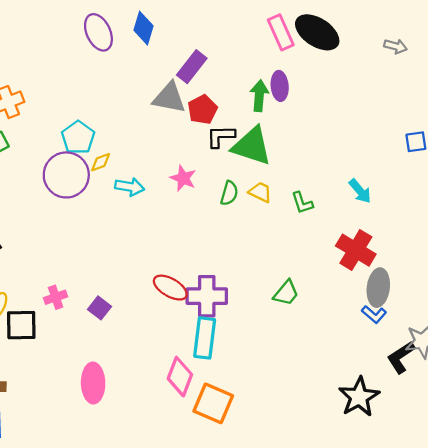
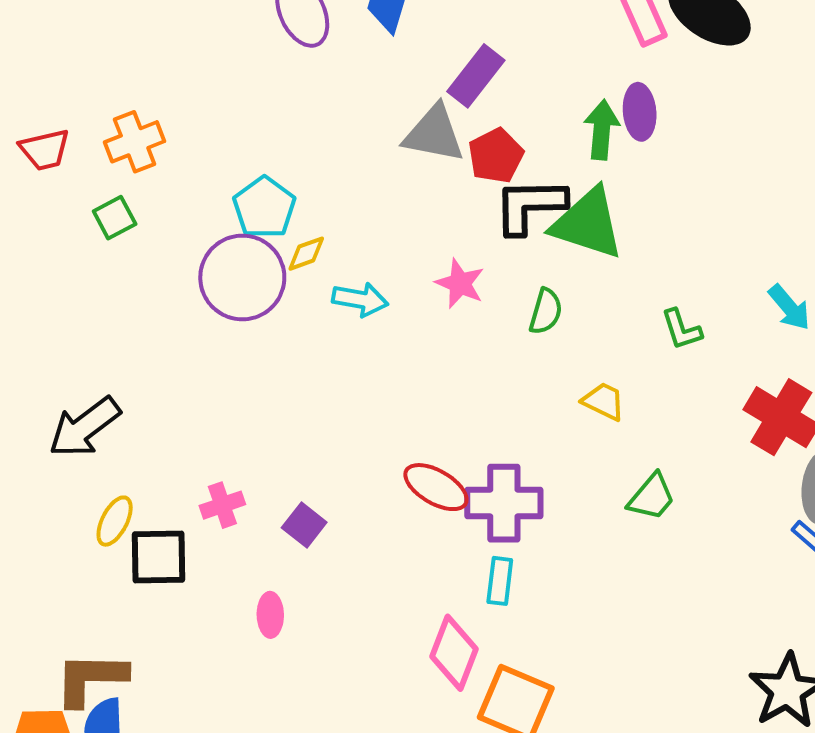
black L-shape: (221, 136) -> (530, 206), size x1.4
yellow trapezoid: (260, 192) -> (604, 401), moved
cyan rectangle: (205, 338) -> (500, 581), size x0.6
pink ellipse: (93, 383) -> (270, 615), moved, size x0.6

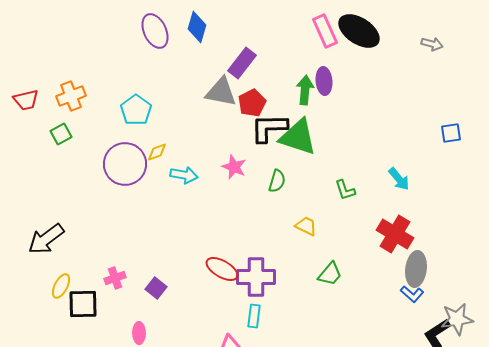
cyan pentagon: (264, 208) -> (136, 110), moved

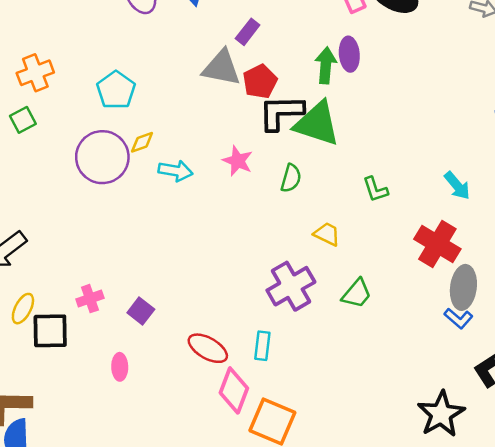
purple rectangle: (242, 63) -> (248, 32), size x0.7
cyan arrow: (399, 179) -> (457, 186), moved
red ellipse: (222, 269) -> (208, 348), moved
purple cross: (256, 277) -> (291, 286), moved, turned -30

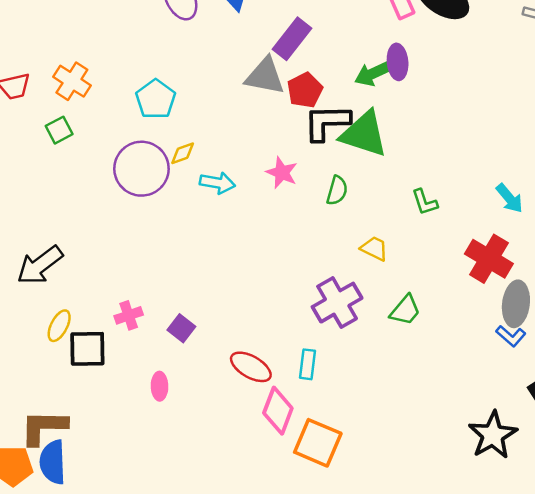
purple rectangle: (248, 32) -> (292, 39), size x1.5
green arrow: (326, 65) -> (373, 73), turned -120
orange cross: (35, 73) -> (72, 81), turned -36

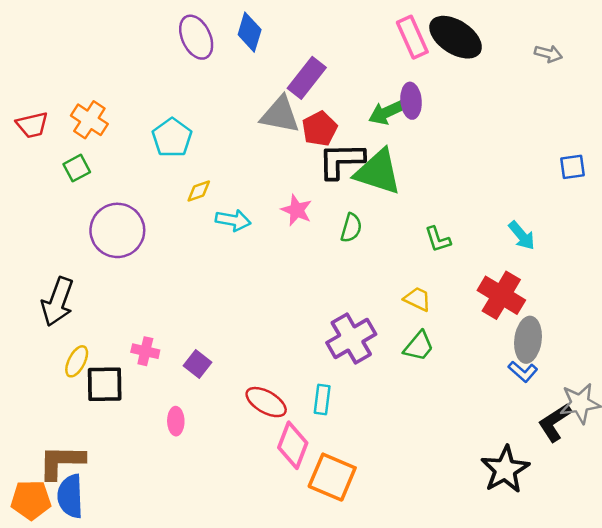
purple circle: (141, 169) -> (117, 230), moved
yellow trapezoid: (374, 248) -> (417, 299), moved
black arrow: (40, 265) -> (58, 302), turned -33
pink cross: (129, 315) -> (145, 351), turned 32

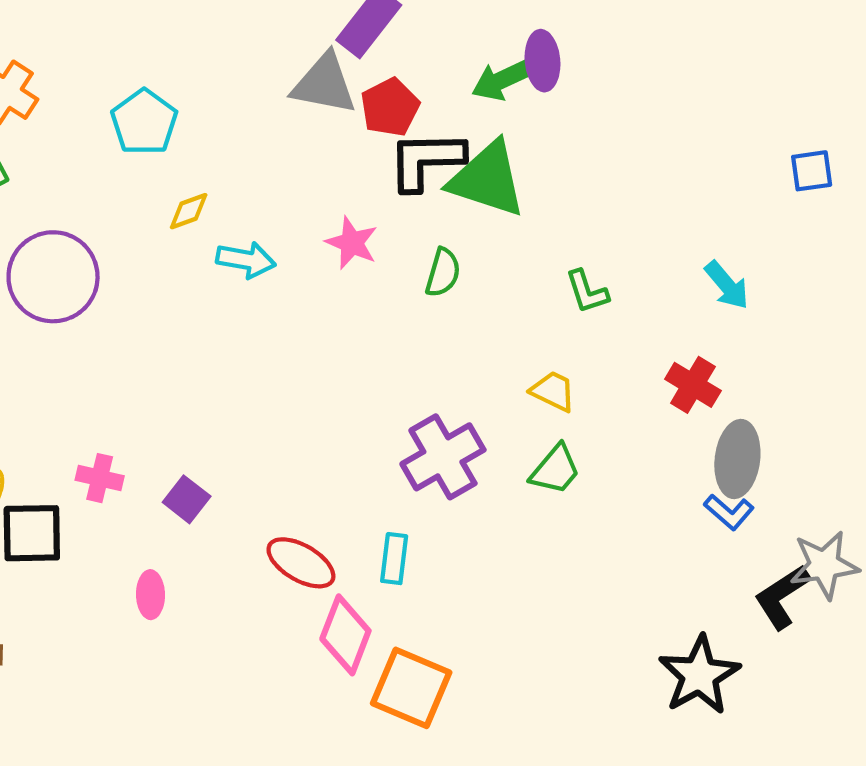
red cross: (501, 295) -> (693, 385), size x0.7

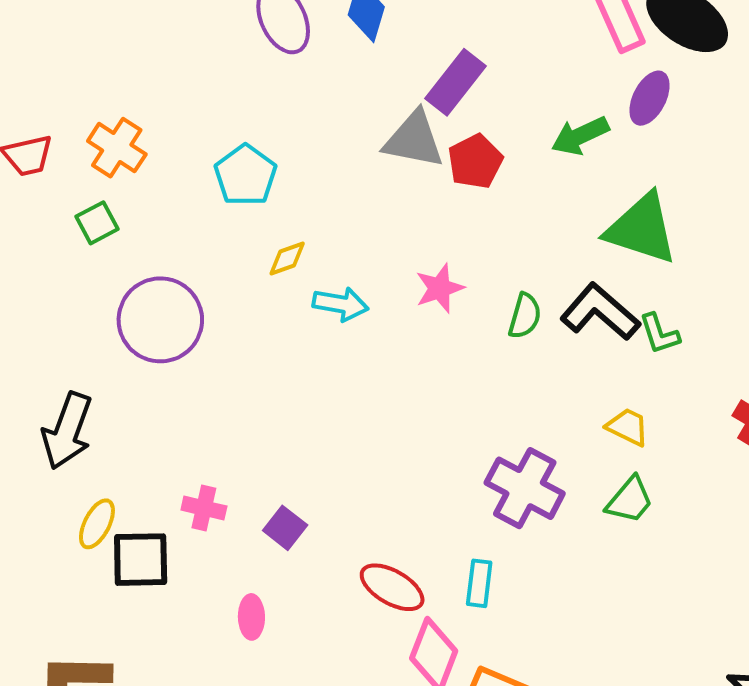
purple ellipse: (543, 61) -> (650, 98), moved, turned 32
black L-shape: (426, 160) -> (600, 312), moved, turned 42
green triangle: (487, 179) -> (642, 229), moved
pink star: (352, 243) -> (440, 288), turned 30
purple cross: (443, 457) -> (525, 488), turned -32

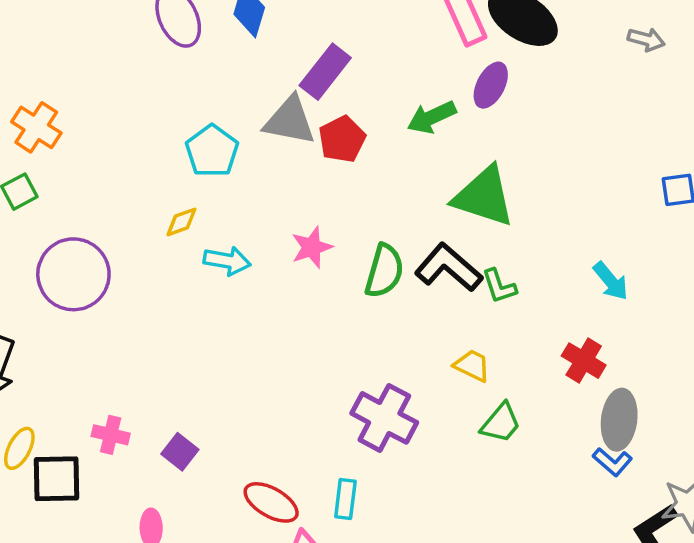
cyan pentagon: (245, 175) -> (212, 151), moved
green semicircle: (525, 316) -> (384, 271), size x1.4
green trapezoid: (630, 500) -> (501, 423), moved

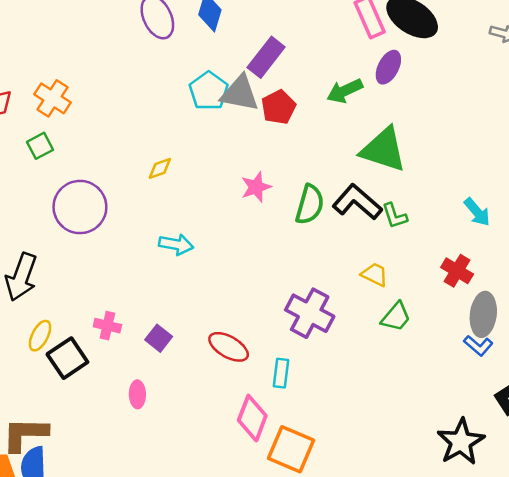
cyan pentagon: (212, 151) -> (209, 91), moved
cyan arrow: (227, 261) -> (176, 244), moved
black square: (57, 479) -> (67, 358), turned -33
red ellipse: (271, 502) -> (229, 347), moved

